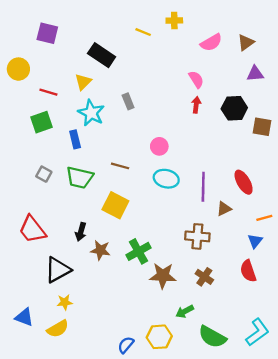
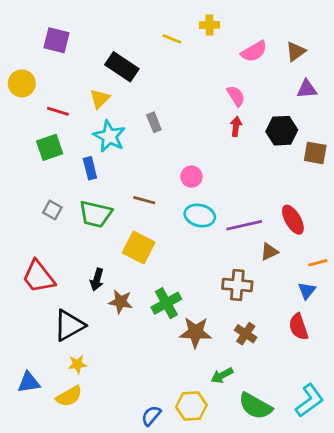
purple line: (203, 187) -> (244, 225), turned 76
blue triangle: (24, 317) -> (29, 382), turned -30

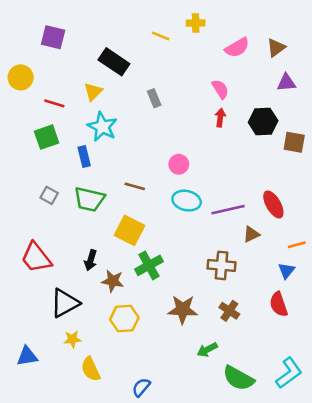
gray rectangle: (154, 122) -> (154, 98), moved
green cross: (166, 303) -> (149, 265), moved
yellow semicircle: (69, 396) -> (91, 369), moved, turned 95
yellow hexagon: (191, 406) -> (124, 319), moved

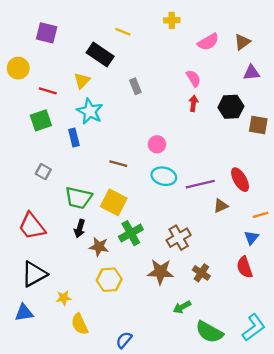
yellow line: (161, 36) -> (123, 32), moved
green trapezoid: (89, 199) -> (78, 198), moved
brown cross: (222, 265) -> (179, 238), moved, turned -35
black triangle: (65, 303) -> (34, 274), moved

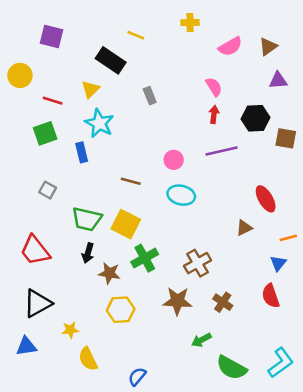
purple line: (200, 184) -> (221, 151), moved

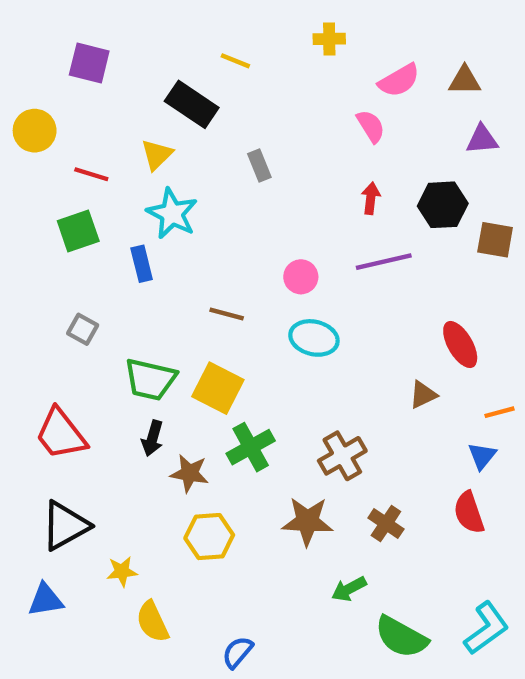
brown triangle: (268, 46) -> (465, 80), turned 36
pink semicircle: (214, 87) -> (371, 126), moved

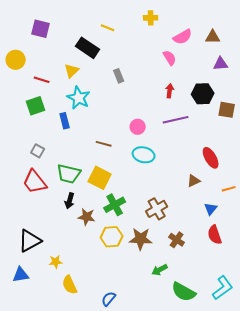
red trapezoid: (61, 434) -> (35, 182), moved
blue triangle: (482, 456) -> (211, 209), moved
yellow hexagon: (209, 537) -> (112, 237), moved

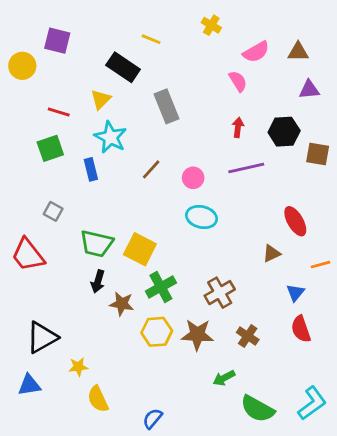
yellow cross: (151, 18) -> (211, 25), turned 32
yellow circle: (16, 60) -> (22, 66), moved
gray rectangle: (119, 76) -> (166, 106), size x1.6
brown line: (104, 144) -> (151, 169), moved, turned -63
red trapezoid: (35, 182) -> (28, 255), moved

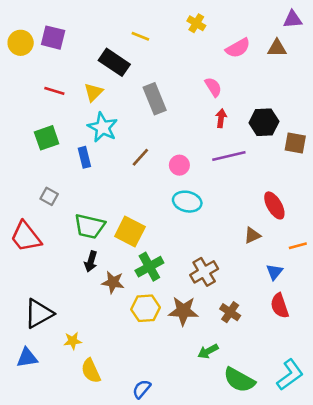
yellow circle: (22, 66) -> (21, 43), moved
pink semicircle: (238, 81) -> (213, 87), moved
purple triangle: (309, 90) -> (293, 19), moved
red line: (59, 112) -> (54, 91), moved

